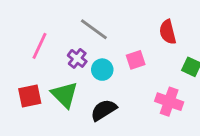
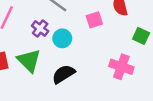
pink square: (136, 60) -> (94, 20), moved

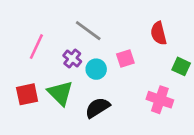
pink square: (94, 20) -> (125, 58), moved

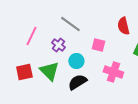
pink square: (125, 58) -> (98, 45), turned 32
cyan circle: (96, 69) -> (76, 61), moved
pink cross: (160, 100) -> (113, 72), moved

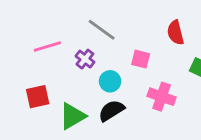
pink line: (31, 36) -> (47, 47), turned 48
green triangle: (49, 71) -> (72, 116), moved, turned 45

